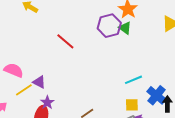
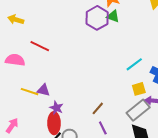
red line: (65, 41) -> (40, 46), moved
pink semicircle: (14, 70) -> (15, 60), moved
yellow line: (24, 90) -> (30, 92), moved, turned 66

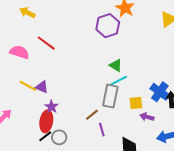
green triangle: (113, 16) -> (116, 65), moved
cyan line: (134, 64) -> (119, 81), moved
gray rectangle: (138, 110) -> (110, 96), moved, turned -50
purple line: (103, 128) -> (102, 130), moved

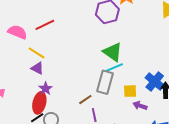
red line: (46, 43) -> (45, 25), turned -66
green triangle: (116, 65) -> (113, 52), size x1.5
yellow line: (28, 86) -> (37, 53), moved

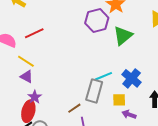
green triangle: (113, 52) -> (123, 36), moved, turned 45
blue cross: (155, 82) -> (132, 78), moved

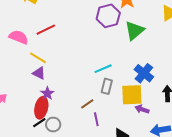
cyan line: (104, 76) -> (103, 69), moved
gray rectangle: (94, 91) -> (107, 86), size x0.7
yellow square: (119, 100) -> (132, 95), size x1.6

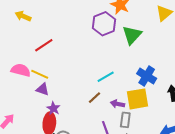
pink semicircle: (19, 37) -> (21, 70), moved
gray rectangle: (107, 86) -> (125, 120), moved
brown line: (87, 104) -> (94, 98), moved
purple arrow: (142, 109) -> (117, 104), moved

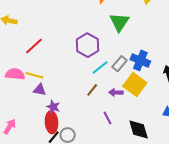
purple hexagon: (104, 24) -> (87, 45), moved
yellow square: (137, 99) -> (135, 85), turned -35
gray rectangle: (125, 120) -> (120, 64), moved, turned 42

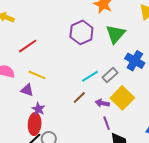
purple hexagon: (87, 45) -> (81, 32), moved
blue cross: (140, 60) -> (135, 61), moved
yellow line: (34, 75) -> (37, 75), moved
purple line: (107, 118) -> (107, 123), moved

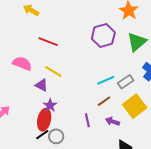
red line: (28, 46) -> (48, 42), turned 48
brown line: (79, 97) -> (104, 101), moved
purple arrow: (102, 103) -> (112, 121), moved
purple line: (107, 123) -> (87, 120), moved

